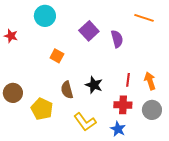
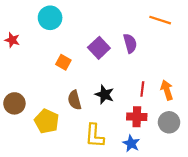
purple square: (89, 31) -> (99, 48), moved
yellow L-shape: (85, 122) -> (95, 136), turned 40

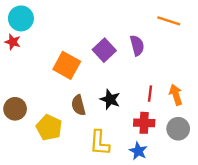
cyan circle: (50, 18) -> (21, 18), moved
orange square: (63, 62) -> (67, 65), size x1.6

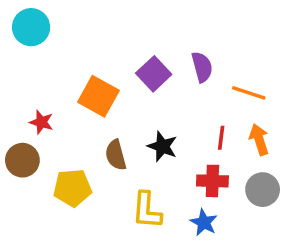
orange line: (169, 21) -> (249, 93), moved
red star: (13, 42) -> (41, 122), moved
yellow pentagon: (49, 128) -> (73, 188), turned -30

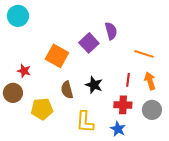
purple semicircle: (202, 67) -> (111, 31), moved

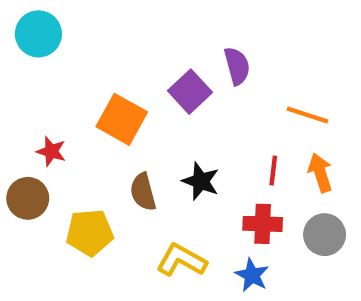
yellow L-shape: (85, 122) -> (181, 260), turned 115

